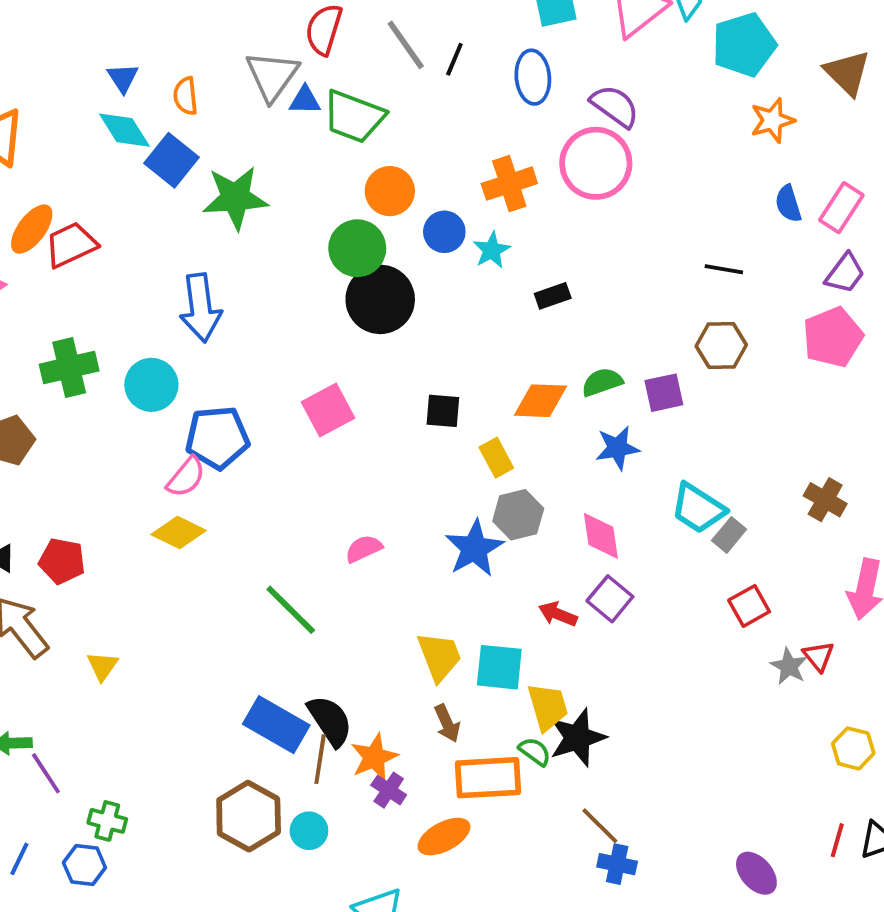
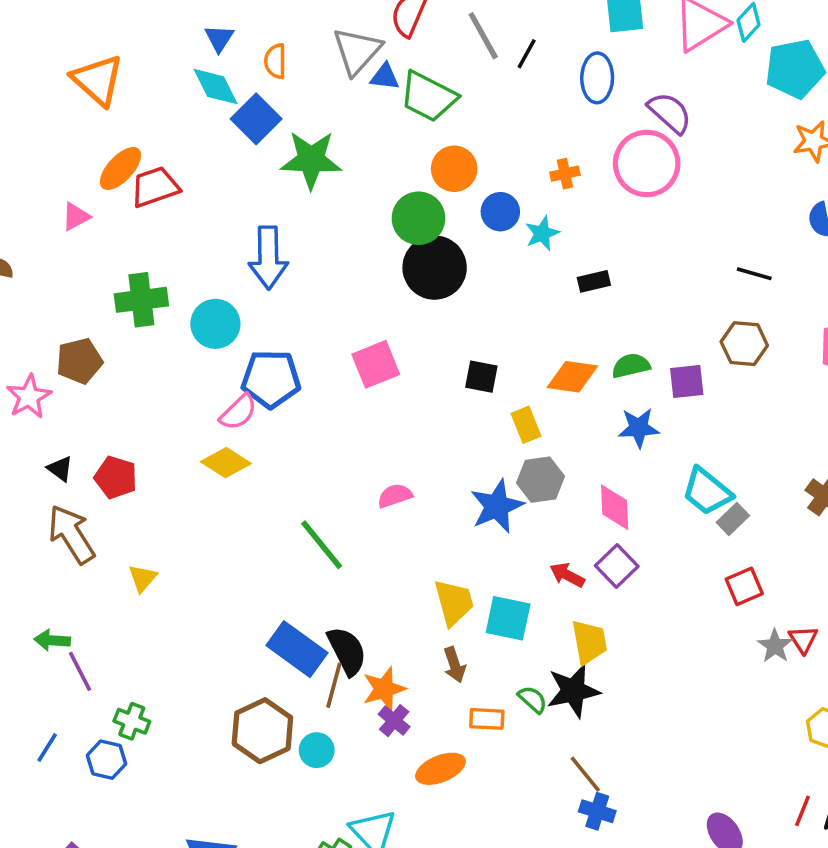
orange cross: (509, 184) -> (565, 174), size x0.6
yellow trapezoid: (548, 707) -> (589, 642), moved
orange rectangle: (488, 778) -> (487, 719), size x0.6

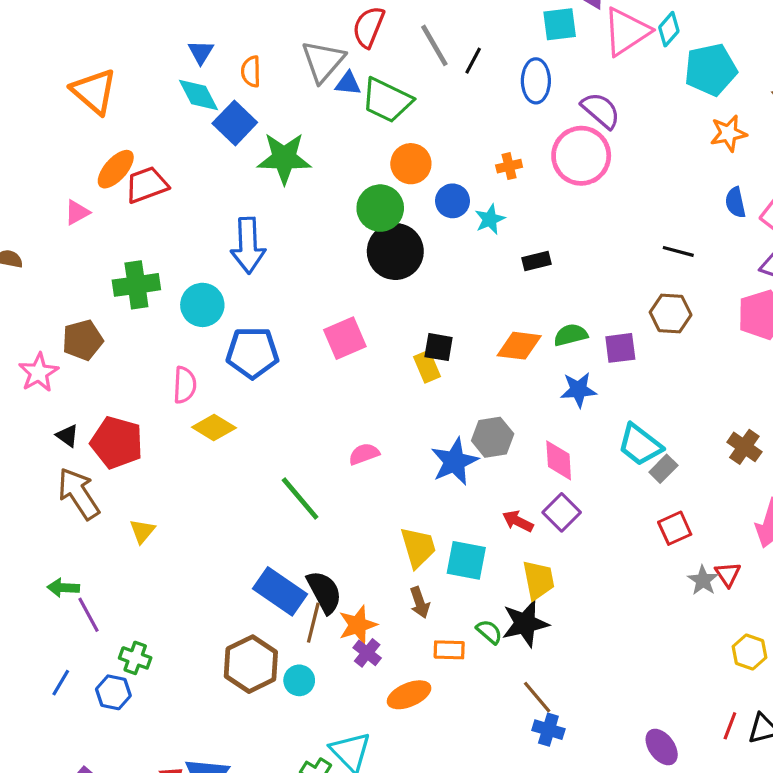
pink semicircle: (238, 412) -> (185, 385), moved, turned -42
yellow rectangle: (526, 425) -> (427, 367), moved
red pentagon: (116, 477) -> (117, 442), size x1.4

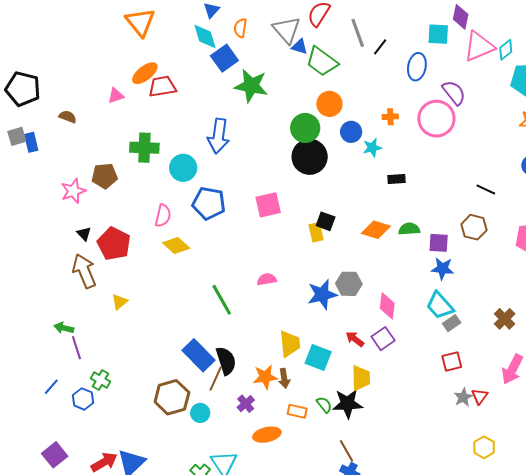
gray triangle: (323, 61) -> (287, 30), turned -32
blue star: (578, 390) -> (442, 269), moved
orange star: (358, 625) -> (265, 377), moved

